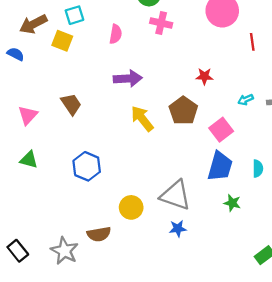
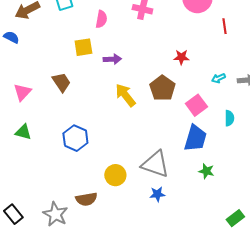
yellow square: (62, 41) -> (83, 47), moved, turned -30
purple arrow: (128, 79) -> (112, 59), size x0.7
cyan semicircle: (258, 169) -> (229, 118), moved

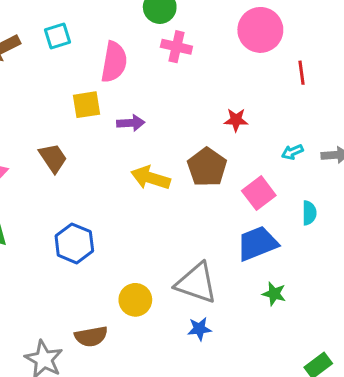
pink semicircle: (101, 19) -> (114, 62), size x1.5
yellow arrow: (125, 95) -> (151, 178), turned -35
blue trapezoid: (195, 138) -> (257, 243), turned -128

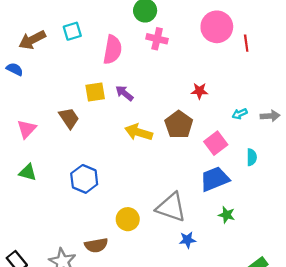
red line: (302, 73) -> (246, 43), moved
yellow square: (87, 105) -> (95, 92), moved
purple arrow: (131, 123) -> (124, 93), turned -138
blue star: (199, 329) -> (187, 240), moved

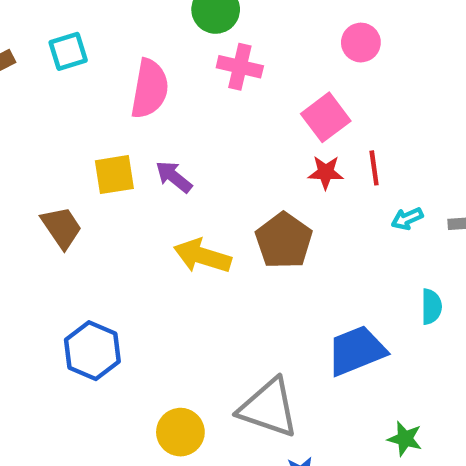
pink circle: (217, 27) -> (361, 43), size x0.6
red line: (246, 43) -> (374, 168), moved
pink square: (216, 143) -> (326, 117), moved
green star: (227, 215) -> (405, 439), moved

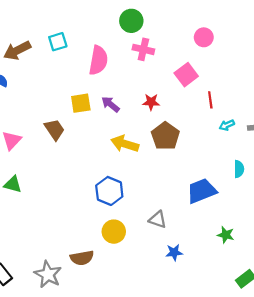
red star: (326, 172) -> (151, 102), moved
blue hexagon: (92, 351) -> (109, 191), moved
gray triangle: (268, 408) -> (158, 219), size x0.6

